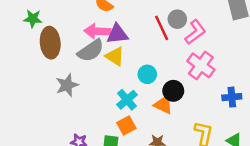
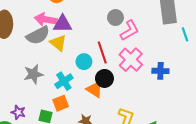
red line: (162, 28) -> (102, 52), moved
gray star: (67, 85) -> (33, 74), moved
blue cross: (232, 97) -> (160, 71), moved

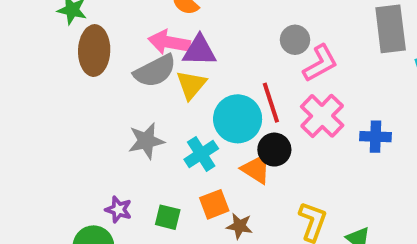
yellow triangle: (58, 43) -> (191, 85), turned 30
cyan circle: (84, 62) -> (238, 119), size x1.6
orange square: (61, 103) -> (214, 204), moved

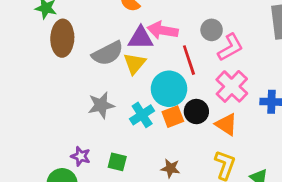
pink arrow: (169, 42) -> (163, 30), moved
red line: (271, 103) -> (189, 60), moved
orange triangle: (256, 169) -> (226, 124), moved
orange square: (214, 204) -> (173, 117), moved

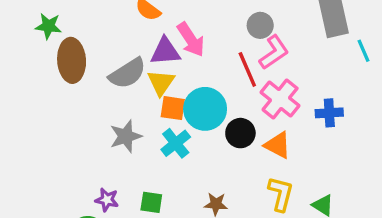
pink arrow: (163, 30) -> (191, 40), turned -128
gray circle: (212, 30) -> (260, 25), moved
red line: (189, 60) -> (247, 69), moved
orange square: (173, 117) -> (173, 108), moved, turned 35

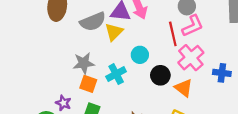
orange square: (173, 108) -> (88, 84), moved
cyan circle: (205, 109) -> (140, 55), size x0.6

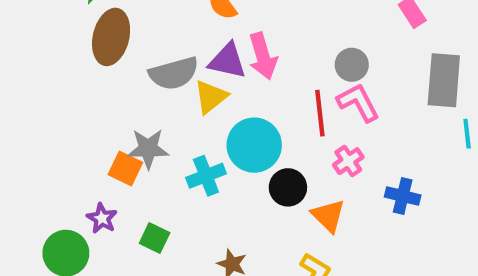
pink L-shape: (193, 26) -> (358, 102), turned -100
cyan circle: (140, 55) -> (254, 145), size x1.6
pink cross: (191, 58) -> (348, 161), size x0.6
orange square: (88, 84) -> (125, 169), moved

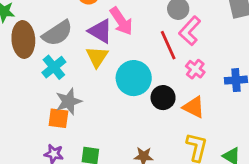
purple triangle: (228, 61) -> (100, 31), turned 36
gray semicircle: (174, 73) -> (57, 33), moved
pink L-shape: (358, 102) -> (190, 31), turned -92
cyan cross: (206, 176) -> (54, 67), moved

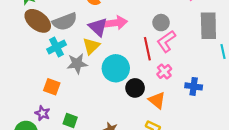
pink arrow: (121, 21) -> (116, 23), turned -75
brown ellipse: (23, 39) -> (38, 21), turned -60
gray star: (69, 101) -> (77, 64), moved

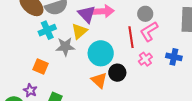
blue cross: (194, 86) -> (174, 57), moved
orange triangle: (157, 100) -> (99, 80), moved

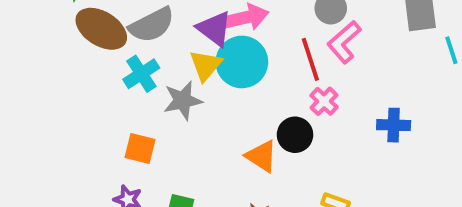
cyan circle: (101, 53) -> (242, 62), moved
blue cross: (174, 57) -> (394, 125), moved
pink cross: (145, 59) -> (324, 101), moved

